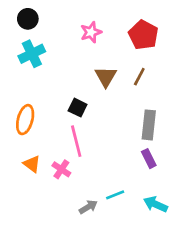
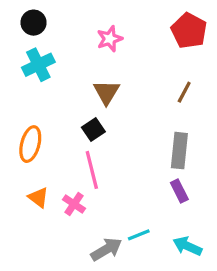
red pentagon: (143, 35) -> (189, 31), moved
brown triangle: (106, 77) -> (106, 92), moved
brown line: (139, 77) -> (184, 92), moved
black square: (78, 108) -> (93, 129), turned 30
gray arrow: (88, 207) -> (106, 249), size x1.4

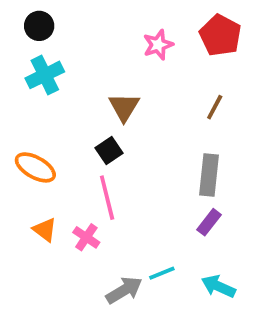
pink star: (110, 39) -> (158, 45), moved
orange ellipse: (30, 144) -> (35, 167), turned -76
purple rectangle: (179, 191) -> (209, 222), turned 65

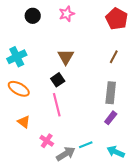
black circle: (39, 26) -> (33, 16), moved
pink star: (158, 45) -> (67, 14), moved
cyan cross: (45, 75) -> (17, 57), moved
pink cross: (86, 237) -> (47, 141), moved

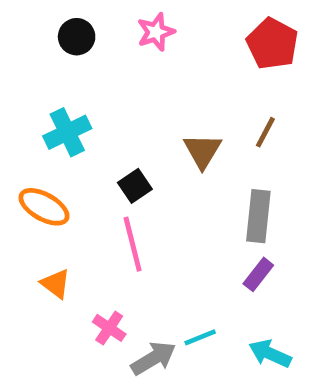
cyan cross: (17, 57) -> (67, 132), moved
brown triangle: (66, 57) -> (202, 151), moved

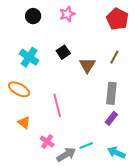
cyan cross: (67, 132) -> (29, 57), turned -30
black square: (135, 186) -> (63, 52), moved

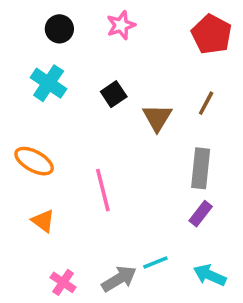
cyan cross: (29, 57) -> (49, 83), moved
pink cross: (47, 142) -> (63, 282), moved

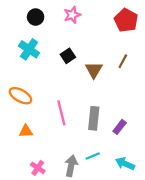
gray rectangle: (201, 168) -> (94, 118), moved
orange triangle: (43, 221) -> (26, 131), turned -40
gray arrow: (119, 279) -> (71, 166), turned -48

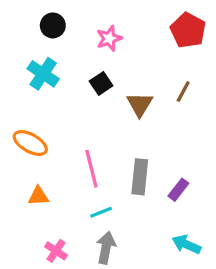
pink star: (72, 15) -> (109, 38), moved
cyan line: (93, 156) -> (101, 212), moved

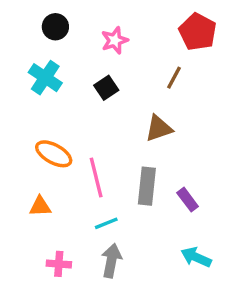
brown line: (183, 91) -> (174, 78), moved
brown triangle: (140, 104) -> (159, 128), moved, turned 40
orange ellipse: (30, 143) -> (54, 154), moved
purple rectangle: (178, 190) -> (188, 200), turned -75
pink cross: (56, 251) -> (59, 264), turned -30

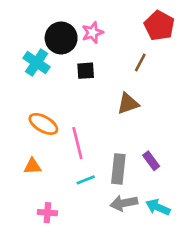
black circle: (55, 27) -> (61, 38), moved, size x1.5
black square: (106, 88) -> (86, 71), turned 30
gray rectangle: (147, 186) -> (118, 169), moved
gray arrow: (111, 261) -> (124, 203), moved, turned -112

